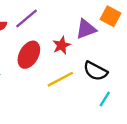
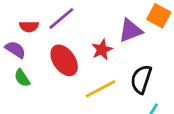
red ellipse: (29, 55) -> (64, 60), turned -64
black semicircle: (95, 71) -> (141, 79), turned 80

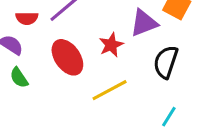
black semicircle: (141, 79) -> (166, 62), moved

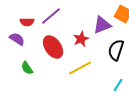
green semicircle: (19, 78) -> (27, 68), moved

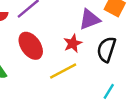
red star: (81, 39) -> (73, 43), moved

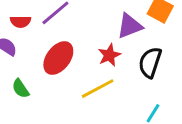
red ellipse: (31, 46) -> (58, 58), turned 72

